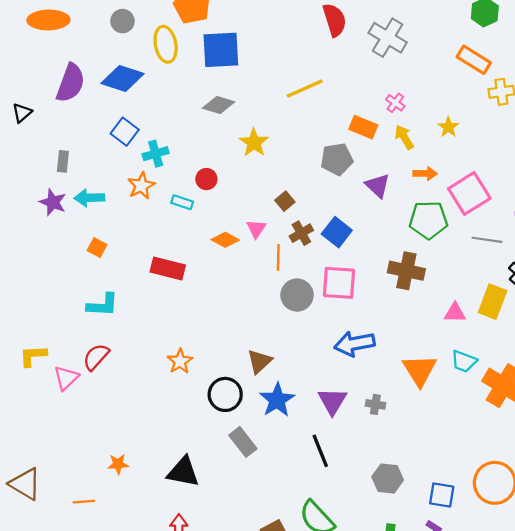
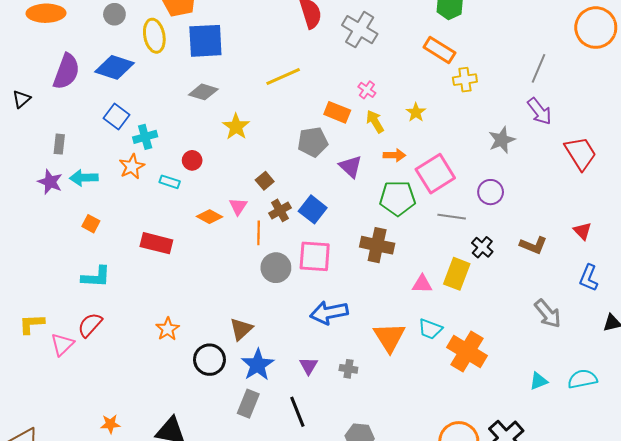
purple triangle: (332, 401) -> (309, 366), size x0.7
gray rectangle: (243, 442) -> (248, 404), moved, turned 60

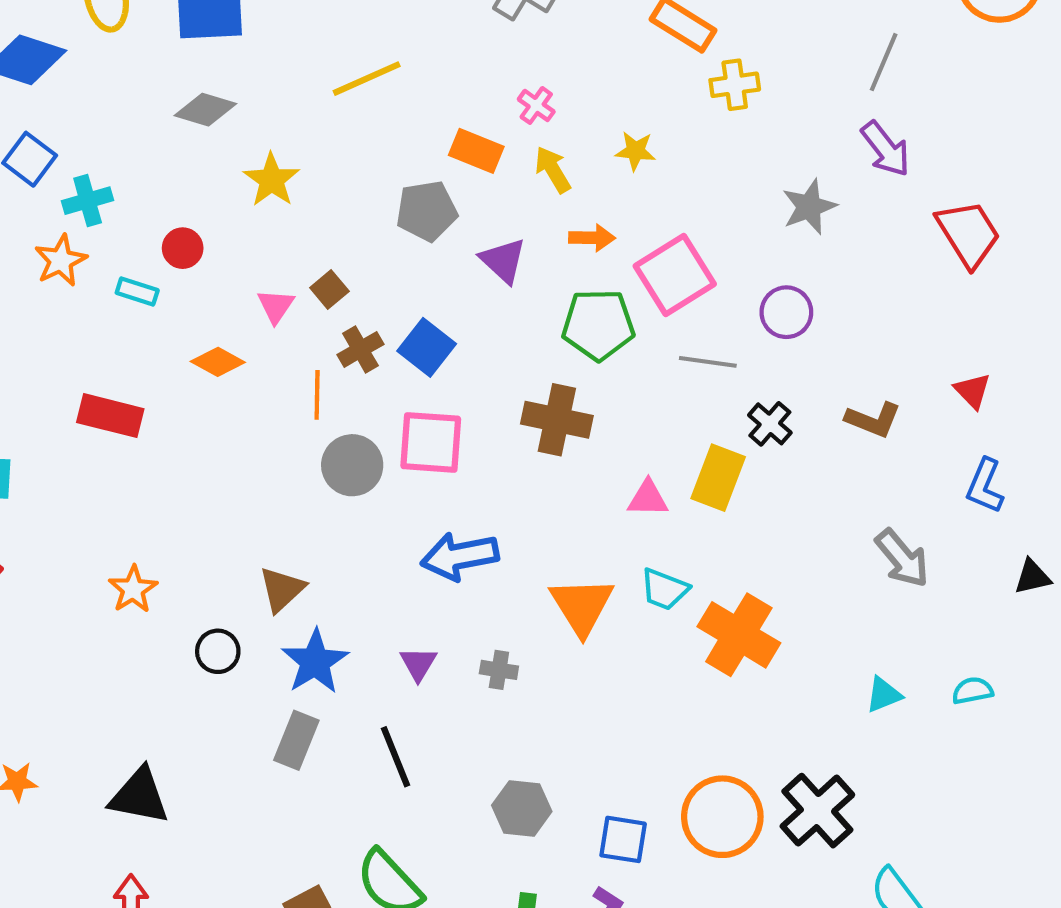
yellow star: (416, 112) -> (635, 151), turned -30
pink triangle: (238, 206) -> (276, 306), moved
black circle: (209, 360) -> (218, 651), size x0.7
cyan semicircle: (582, 379) -> (972, 691), size x0.7

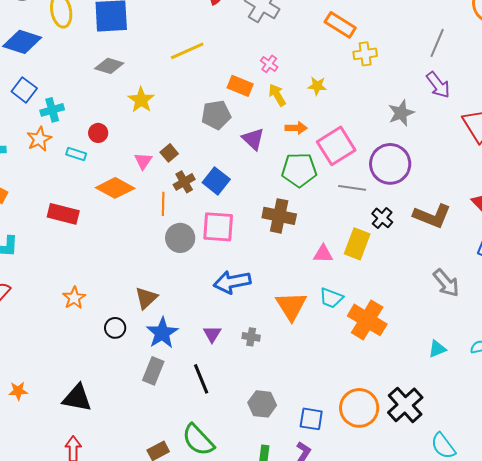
purple circle: (786, 312) -> (390, 164), size x1.6
orange diamond: (218, 362) -> (115, 188), size x1.5
brown L-shape: (873, 420) -> (432, 216), size x1.4

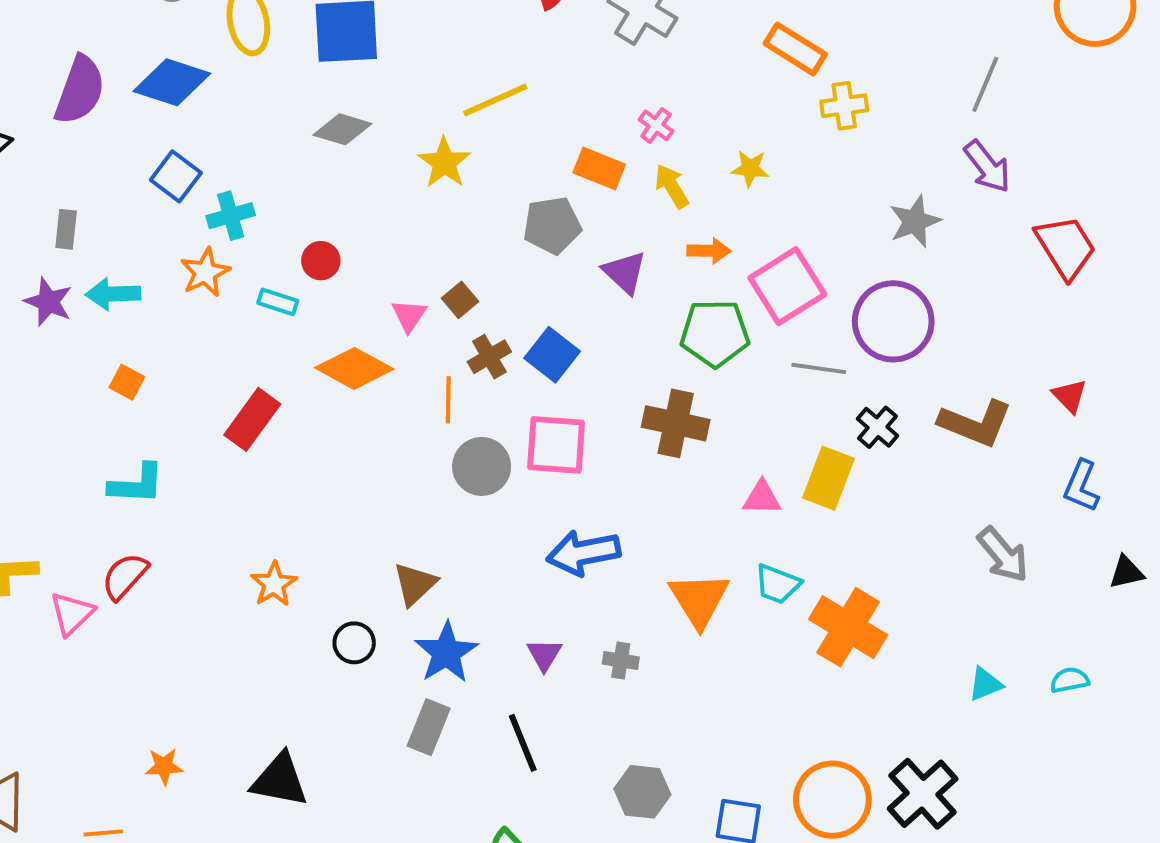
yellow star: (141, 100) -> (444, 163), moved
red rectangle: (63, 214) -> (252, 419), turned -68

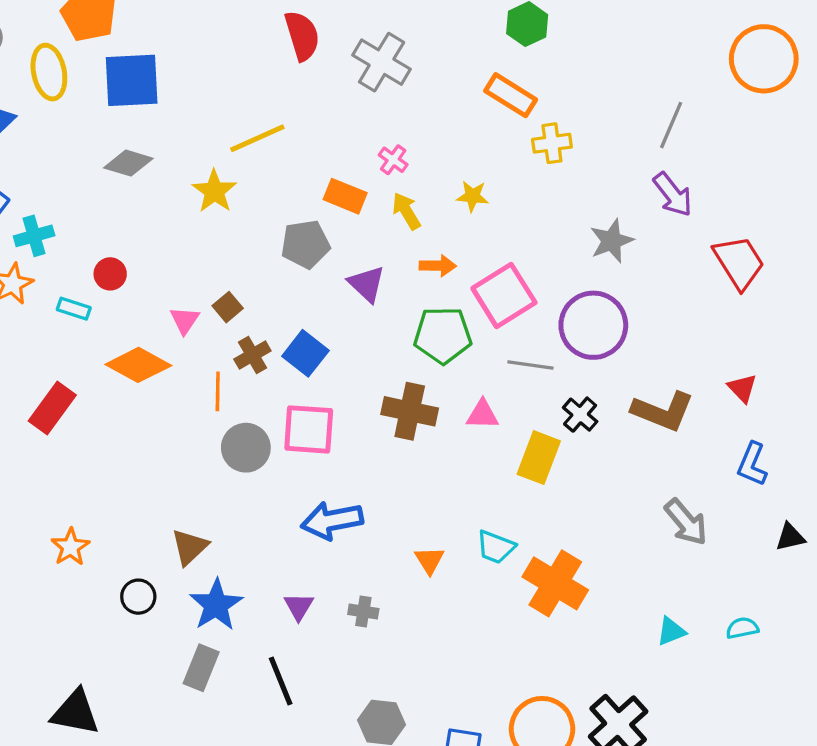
pink triangle: (762, 498) -> (482, 415), moved
orange triangle: (699, 600) -> (430, 560), size x0.6

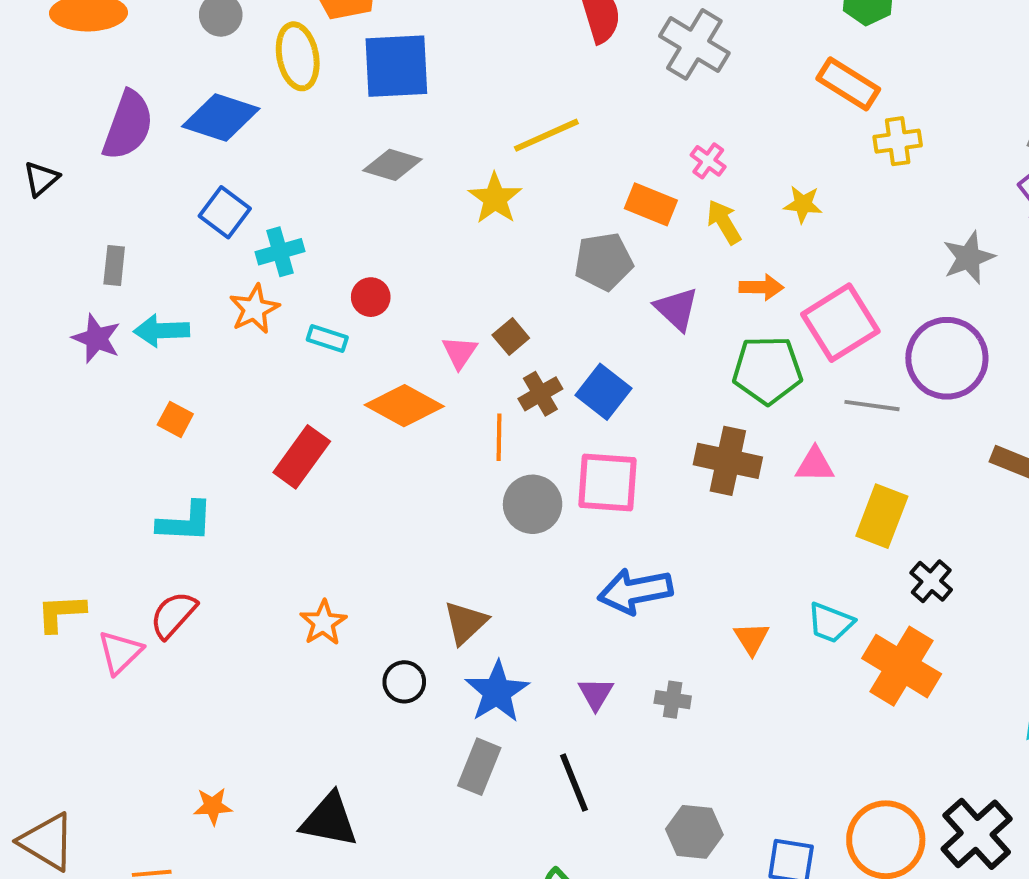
black cross: (580, 415) -> (931, 581), moved

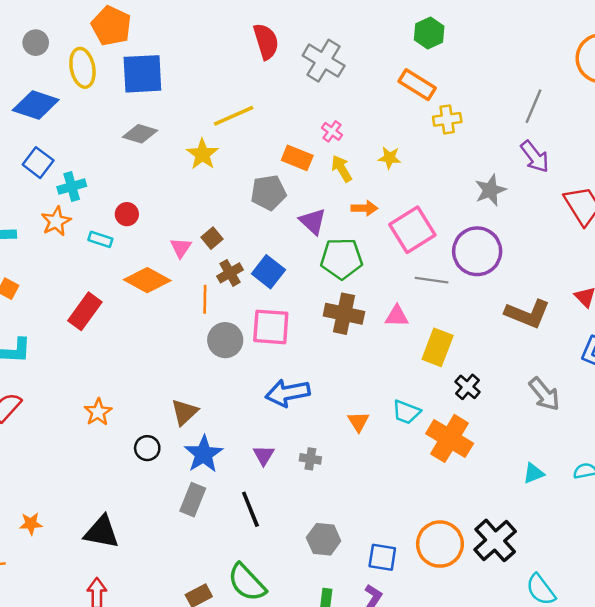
green pentagon: (767, 370) -> (342, 259), moved

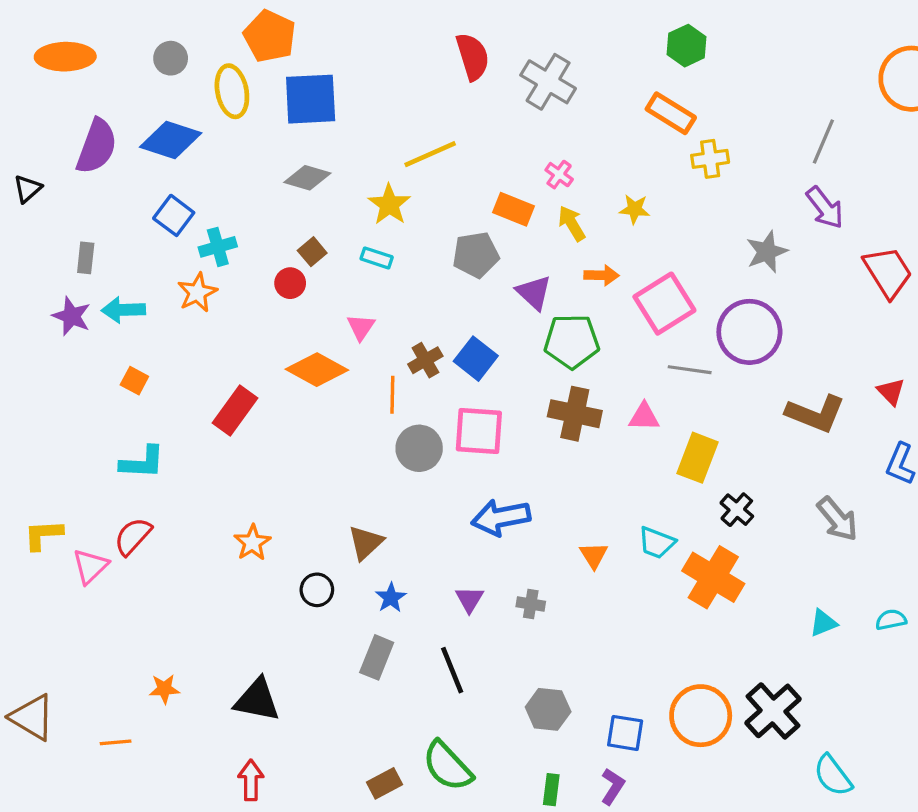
brown square: (212, 238) -> (312, 252), moved
cyan rectangle: (100, 239) -> (377, 258), moved
blue star: (204, 454) -> (391, 598), size x0.6

